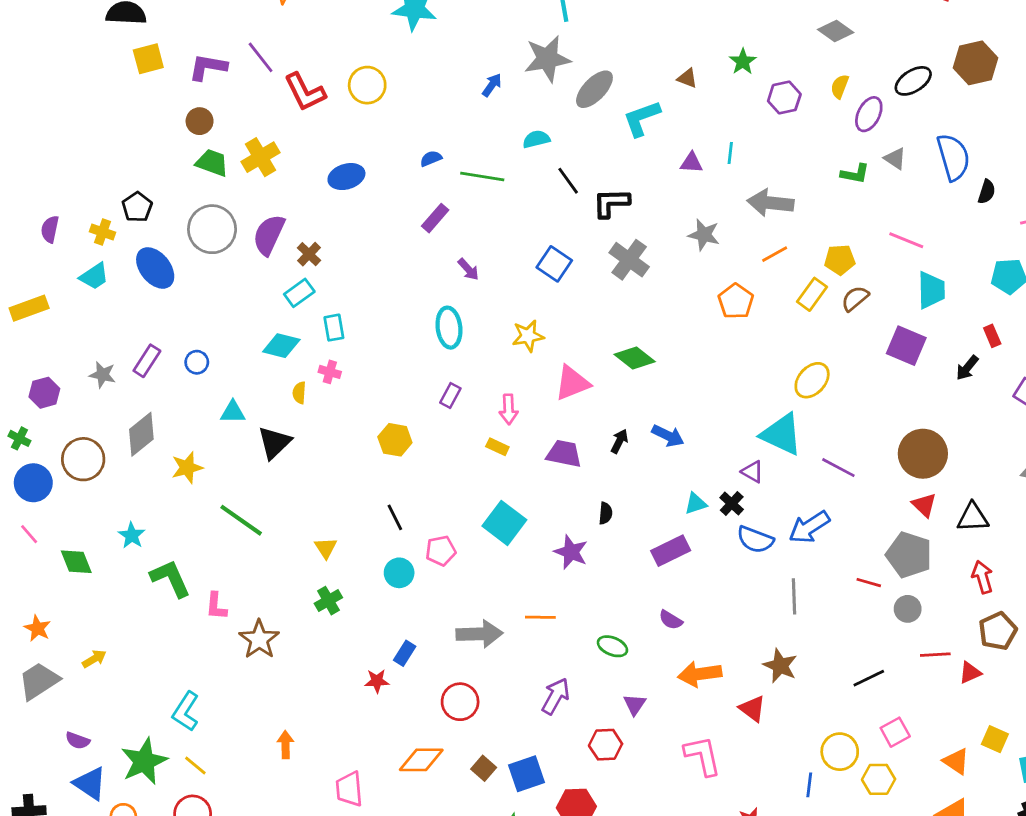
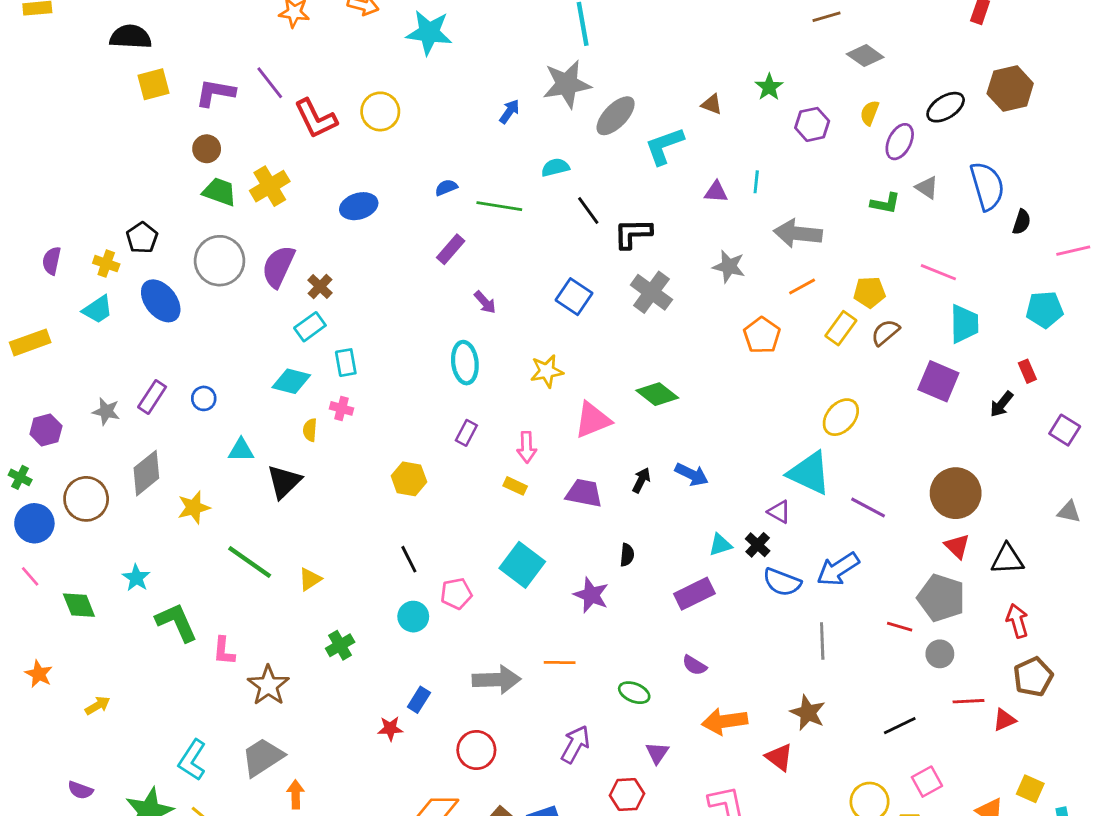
yellow triangle: (326, 548) -> (310, 579), moved, turned 30
gray trapezoid: (39, 681) -> (263, 757), moved

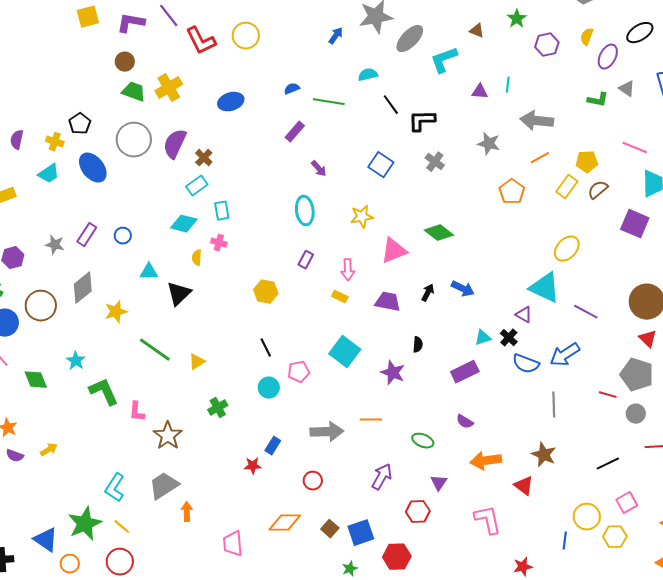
gray cross: (651, 292) -> (435, 162), size x0.7
red circle: (476, 750) -> (313, 481), size x0.7
purple semicircle: (80, 790) -> (15, 456), moved

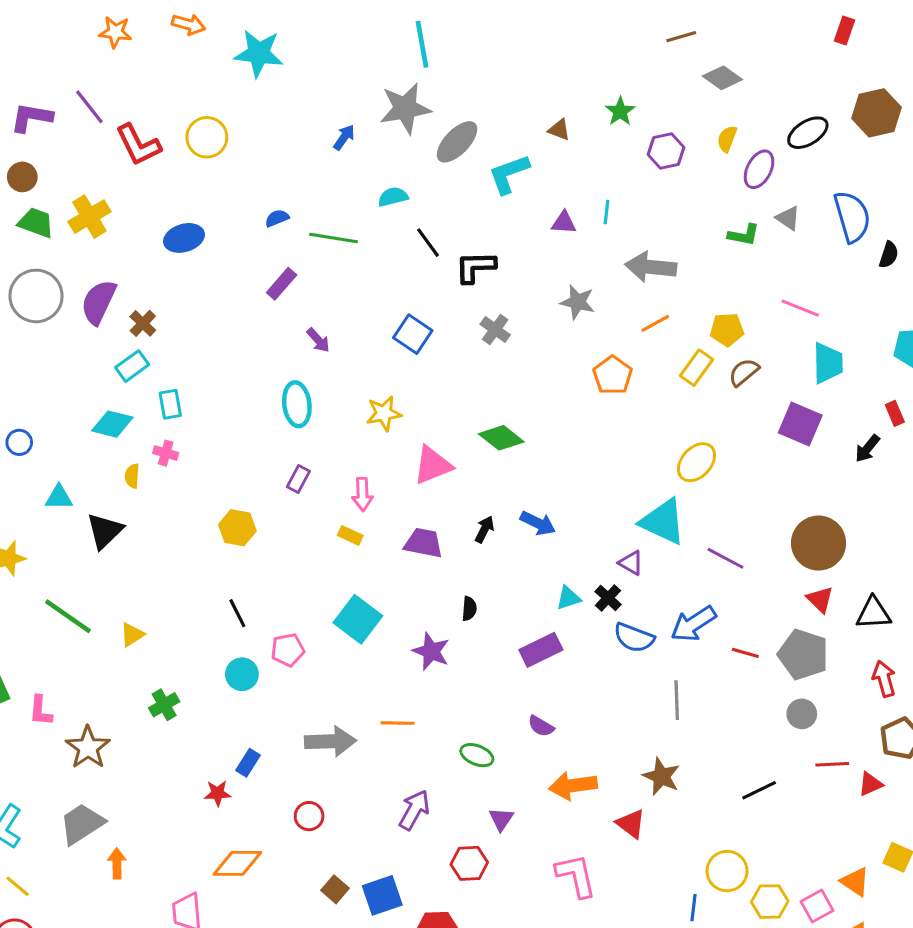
red line: (608, 395) -> (745, 653), moved
pink square: (627, 503) -> (817, 906), moved
orange diamond: (285, 523) -> (237, 863), moved

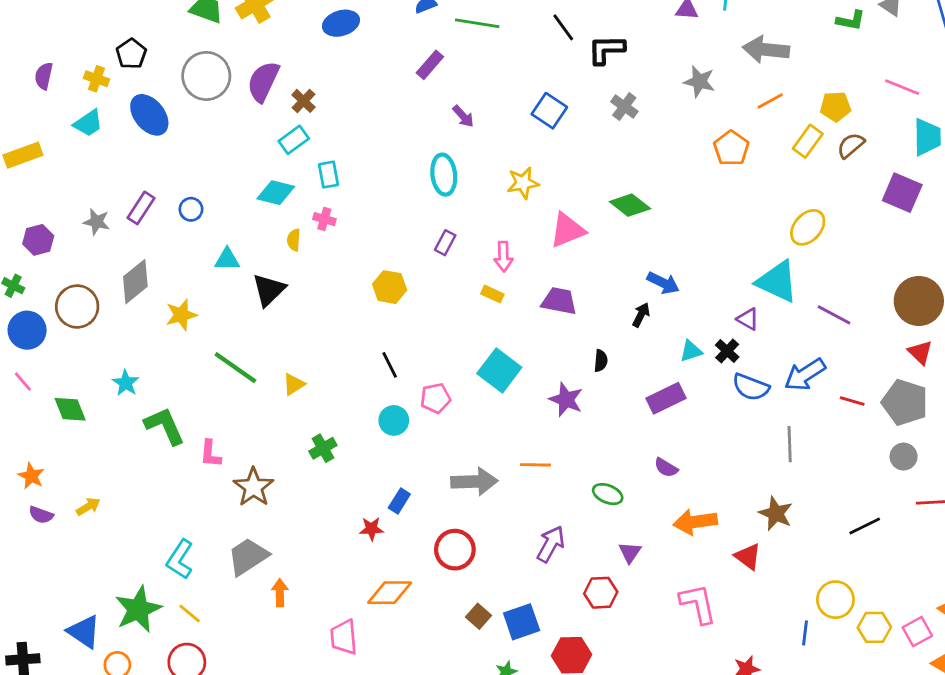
black arrow: (484, 529) -> (641, 315), moved
red circle: (309, 816) -> (455, 550), size x1.5

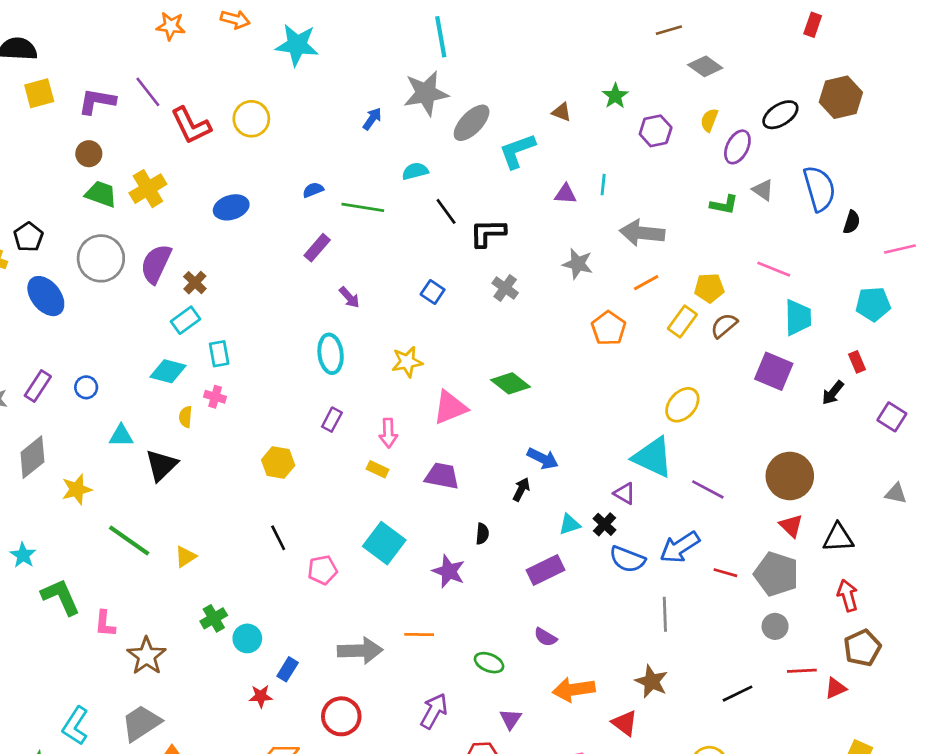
blue square: (549, 111) -> (433, 292), size x0.7
cyan circle: (394, 420) -> (247, 638), moved

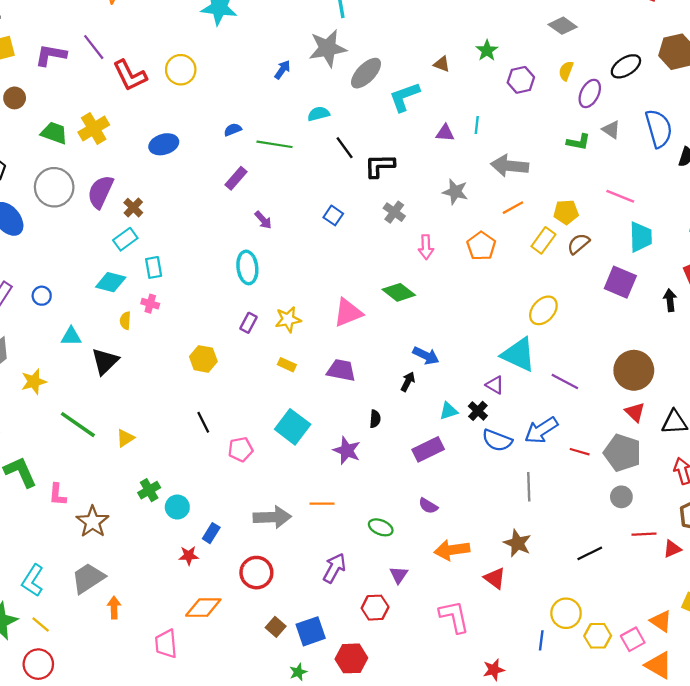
brown circle: (89, 154) -> (15, 98), moved
yellow star: (407, 362) -> (288, 319), moved
black arrow: (833, 393) -> (670, 300), turned 135
pink arrow: (388, 433) -> (426, 247), moved

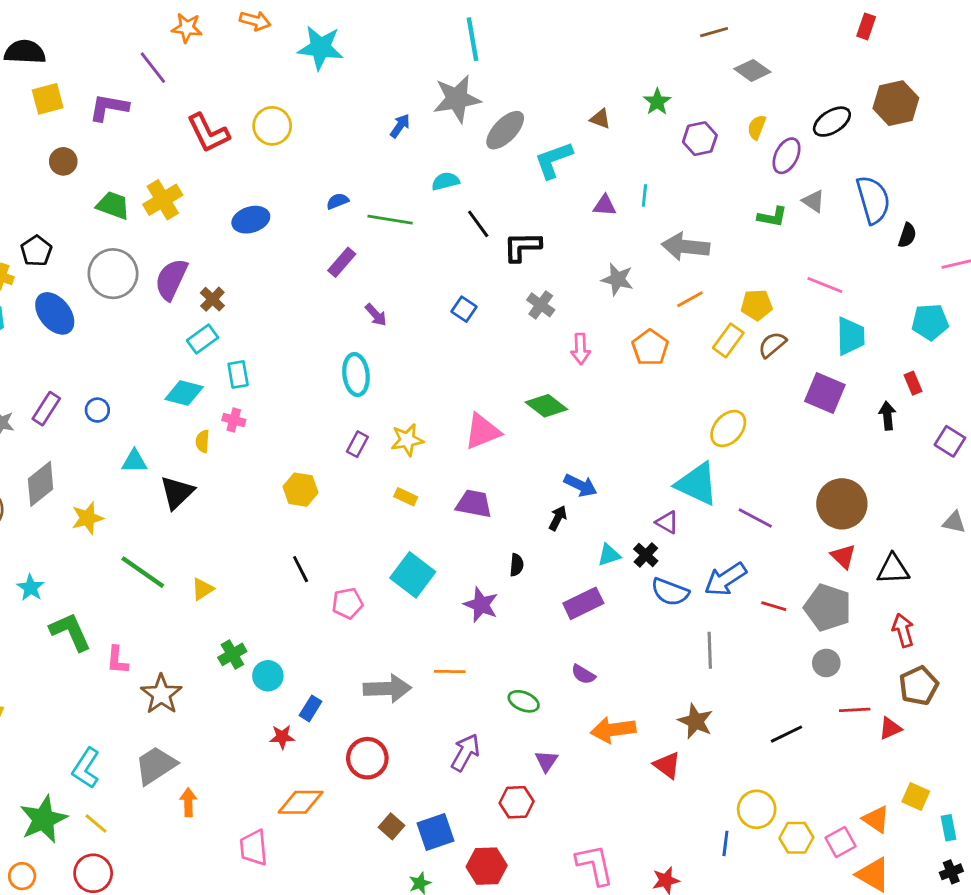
purple line: (94, 47) -> (153, 68), moved
pink L-shape: (454, 617) -> (595, 865), moved

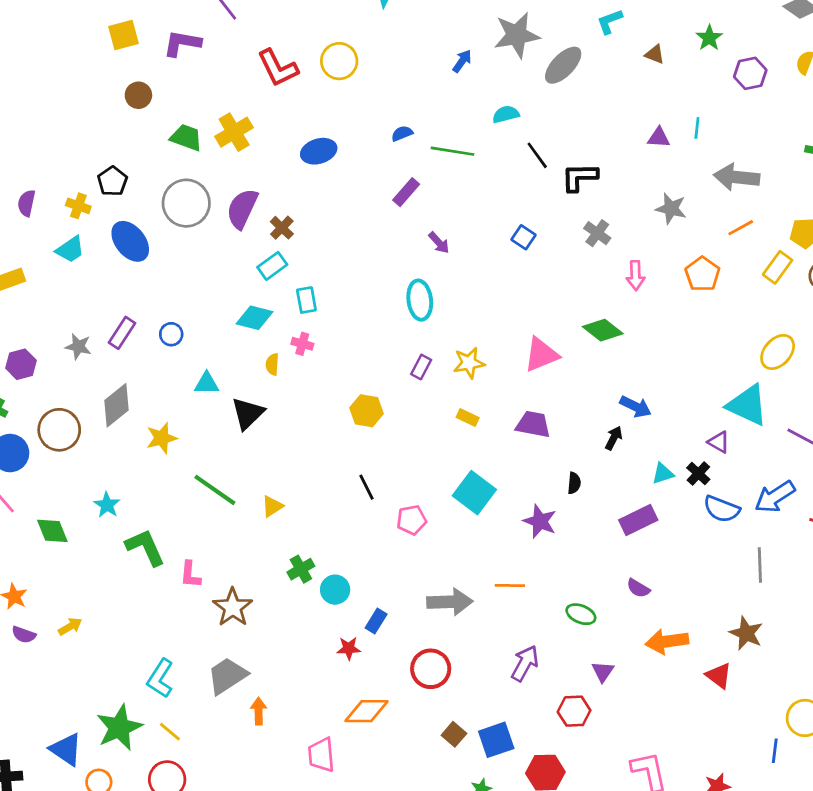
cyan L-shape: (553, 160) -> (610, 21), moved, size x0.7

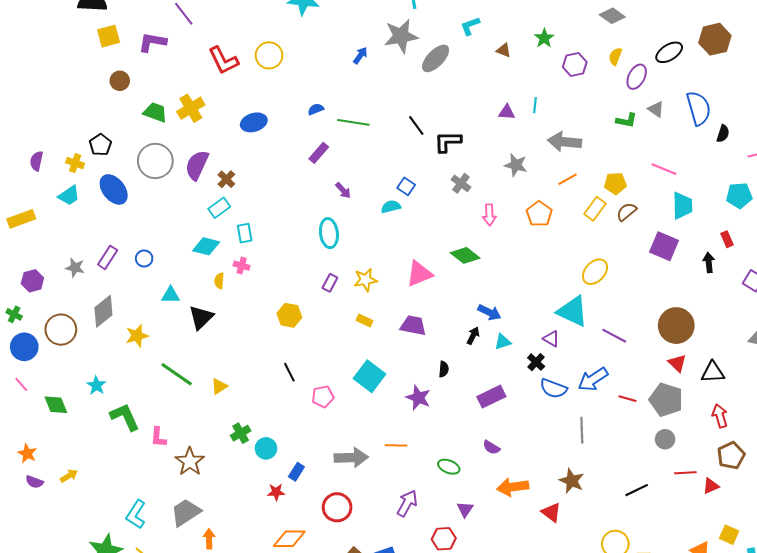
cyan semicircle: (506, 114) -> (391, 207), moved
cyan triangle: (663, 474) -> (503, 342), moved

